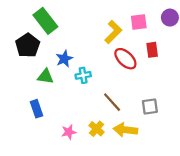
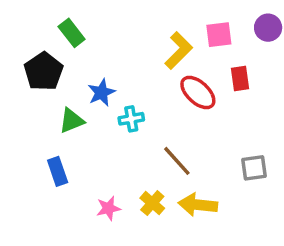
green rectangle: (45, 21) -> (72, 33), size x0.7
green triangle: (45, 76) -> (72, 121), turned -30
gray square: (150, 106) -> (254, 168), moved

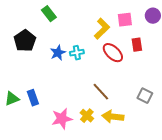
green rectangle: (72, 33) -> (49, 14), moved
cyan cross: (131, 119) -> (77, 53), moved
green triangle: (72, 121) -> (12, 99), moved
gray square: (254, 168) -> (145, 96), turned 35
pink star: (108, 208) -> (62, 119), size x1.5

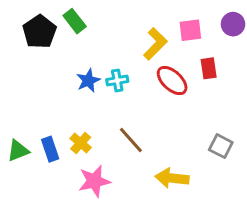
black pentagon: (25, 41) -> (39, 32), moved
brown line: (101, 92) -> (131, 140), moved
yellow cross: (87, 116) -> (81, 143), moved

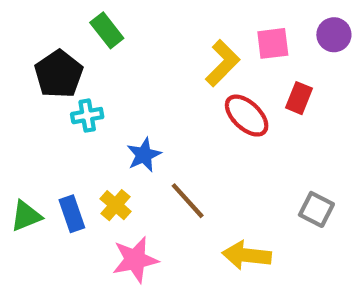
black pentagon: (39, 32) -> (59, 74), moved
red rectangle: (209, 68) -> (299, 98), turned 30
blue star: (88, 81) -> (144, 155), moved
cyan cross: (117, 81) -> (87, 116), moved

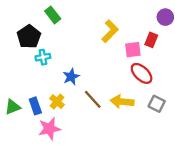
pink square: (273, 43) -> (133, 50), moved
red rectangle: (299, 98) -> (151, 40), moved
red ellipse: (247, 116) -> (142, 73), moved
yellow arrow: (247, 255) -> (122, 102), moved
pink star: (135, 260) -> (49, 129), moved

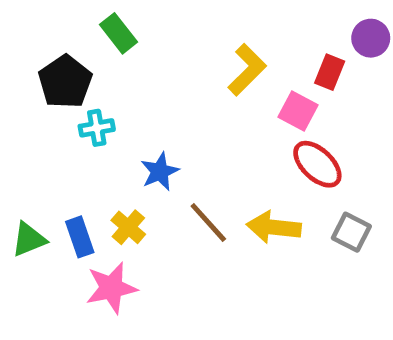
red rectangle: (151, 40) -> (330, 72), moved
pink square: (133, 50) -> (298, 111), turned 35

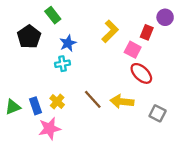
cyan cross: (97, 128) -> (63, 64), moved
blue star: (160, 172) -> (68, 43), moved
gray square: (351, 232) -> (158, 113), moved

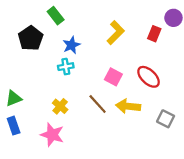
pink square: (133, 50) -> (113, 77), moved
blue rectangle: (36, 106) -> (14, 126), moved
green triangle: (13, 107) -> (14, 98), moved
pink star: (50, 128) -> (52, 135), turned 30

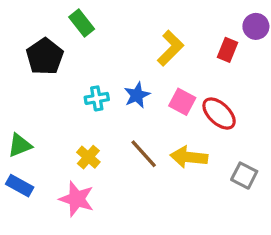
blue star: (71, 45) -> (137, 95), moved
pink square: (113, 77) -> (182, 102), moved
blue rectangle: (14, 126) -> (20, 186), turned -42

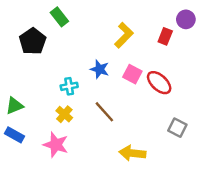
blue star: (137, 95) -> (100, 69), turned -30
cyan cross: (97, 98) -> (69, 86), moved
yellow arrow: (189, 157) -> (132, 153), moved

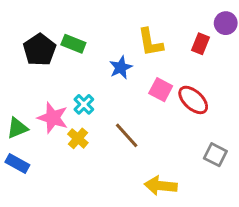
green rectangle: (59, 17) -> (73, 44), moved, turned -30
yellow L-shape: (124, 35) -> (150, 42), turned 125
blue star: (100, 69) -> (121, 67), moved, turned 30
cyan cross: (69, 86) -> (84, 104), turned -35
pink star: (56, 145) -> (53, 118), moved

